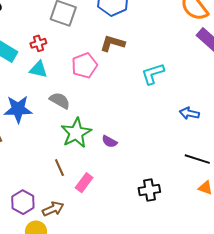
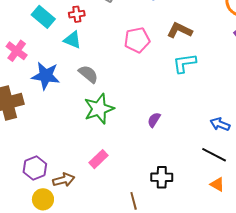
brown L-shape: (112, 43) -> (180, 30), moved
pink pentagon: (84, 65) -> (137, 40), moved
blue arrow: (189, 113) -> (220, 124), moved
purple semicircle: (109, 142) -> (154, 120), moved, turned 84
brown line: (59, 168) -> (134, 201), moved

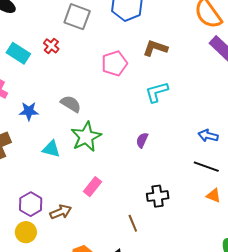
red cross: (77, 14) -> (51, 46), turned -35
cyan triangle: (72, 40) -> (51, 149), moved
cyan L-shape: (184, 63) -> (157, 92), moved
blue star: (46, 76) -> (29, 111), size x0.7
yellow circle: (43, 199) -> (26, 232), moved

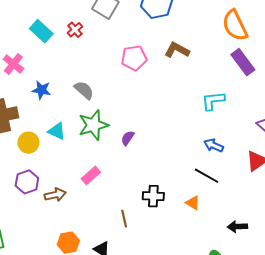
cyan L-shape: (157, 92) -> (213, 101), moved
purple semicircle: (142, 140) -> (128, 138), moved
orange triangle: (214, 196) -> (193, 203), moved
yellow circle: (26, 232) -> (28, 143), moved

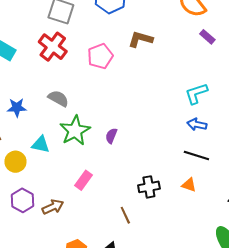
red cross: (75, 30) -> (53, 47), moved, size x1.8
purple rectangle: (243, 62) -> (207, 37), size x0.6
cyan L-shape: (213, 101) -> (196, 93), moved

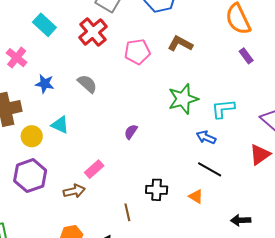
blue arrow: (197, 124) -> (206, 137), moved
green star: (75, 131) -> (183, 99), moved
purple hexagon: (22, 200) -> (30, 176), size x1.4
brown arrow: (53, 207) -> (74, 191), moved

